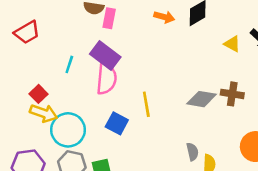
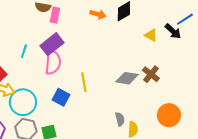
purple rectangle: (105, 55) -> (52, 44), turned -75
brown cross: (232, 94) -> (151, 74), turned 30

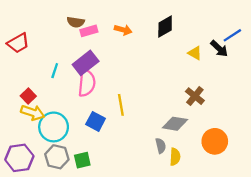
orange arrow: (98, 14) -> (123, 30), moved
pink rectangle: (55, 15) -> (89, 31), turned 63
gray diamond: (127, 78) -> (175, 124), moved

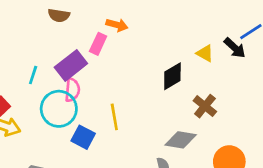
black diamond: (165, 26) -> (172, 76), moved
pink rectangle: (89, 31) -> (98, 44), moved, turned -49
pink semicircle: (87, 83) -> (72, 90), size x0.7
cyan circle: (54, 127) -> (59, 109), moved

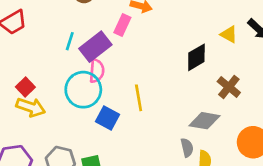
cyan line: (33, 75) -> (70, 41), moved

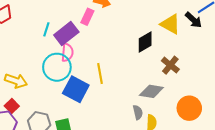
yellow triangle: (229, 34) -> (170, 24), size x1.5
red square: (25, 87) -> (12, 106), moved
blue square: (108, 118) -> (76, 89), size x1.4

